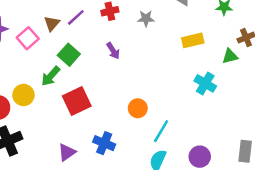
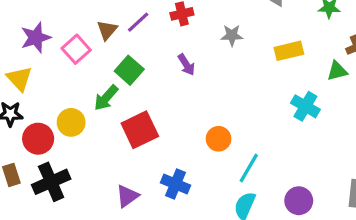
gray star: (146, 18) -> (232, 35), moved

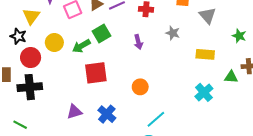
yellow circle: (71, 122) -> (54, 42), moved
orange circle: (219, 139) -> (140, 87), moved

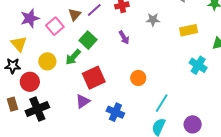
purple triangle: (74, 112) -> (83, 101), moved

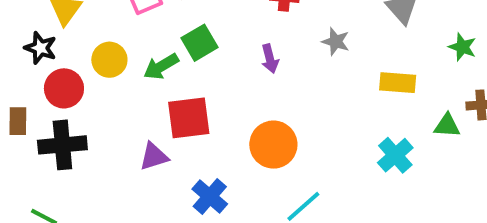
orange circle: (138, 78) -> (273, 145), size x1.5

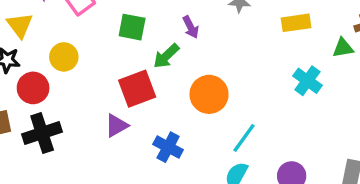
green square: (200, 43) -> (132, 27), turned -36
green arrow: (161, 66) -> (166, 56), moved

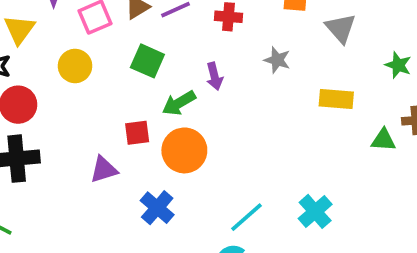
yellow circle: (64, 57) -> (75, 66), moved
cyan cross: (307, 81) -> (315, 211), moved
red square: (137, 89) -> (137, 133), size x0.6
orange circle: (209, 94) -> (184, 150), moved

